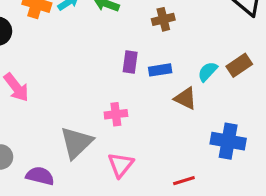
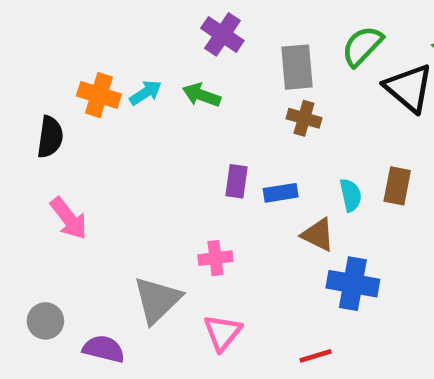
brown cross: (163, 19) -> (304, 118), moved, turned 30
brown rectangle: (239, 65) -> (397, 186), turned -45
cyan semicircle: (208, 72) -> (351, 195), turned 125
blue cross: (228, 141) -> (353, 284), moved

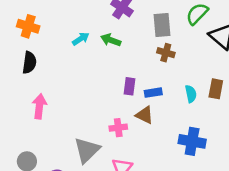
orange cross: (99, 95) -> (28, 26), moved
pink arrow: (69, 218) -> (39, 106), turned -135
brown triangle: (318, 235) -> (145, 115), moved

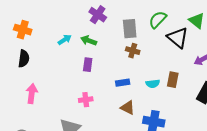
purple rectangle: (130, 86) -> (88, 65), moved
cyan semicircle: (191, 94) -> (153, 84), turned 96
brown triangle: (145, 115) -> (128, 108), moved
pink cross: (118, 128) -> (86, 100), moved

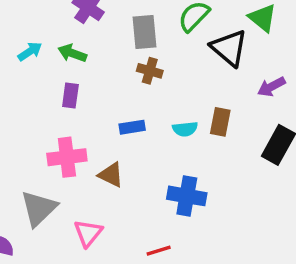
pink cross: (86, 100) -> (67, 157), size x1.5
brown triangle: (128, 108) -> (111, 175), moved

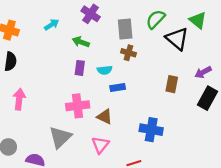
cyan arrow: (30, 51) -> (52, 25), moved
purple arrow: (271, 87) -> (203, 72), moved
cyan semicircle: (185, 129) -> (105, 70), moved
pink triangle: (88, 233) -> (100, 145), moved

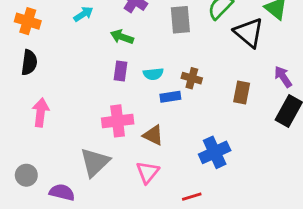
brown cross: (128, 53) -> (192, 78), moved
purple arrow: (203, 72) -> (283, 77), turned 84
blue cross: (151, 130) -> (215, 152), turned -35

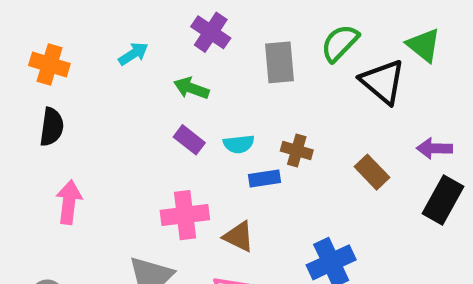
purple rectangle: (120, 71) -> (189, 140), turned -60
purple arrow: (283, 77) -> (434, 148), turned -55
brown rectangle: (242, 92) -> (372, 172), turned -55

